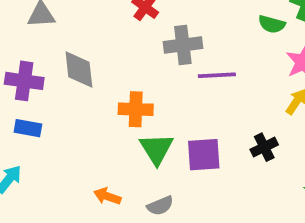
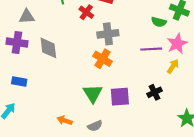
purple line: (217, 75) -> (151, 49), moved
purple cross: (24, 81) -> (17, 43), moved
orange cross: (136, 109) -> (102, 59), moved, turned 30

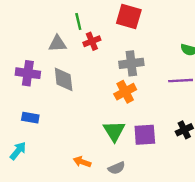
red cross: (86, 12) -> (92, 41), moved, turned 32
gray triangle: (27, 17) -> (57, 44), moved
orange cross: (102, 59) -> (125, 92), turned 30

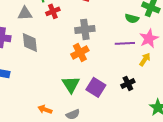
purple square: (145, 135) -> (96, 87), turned 36

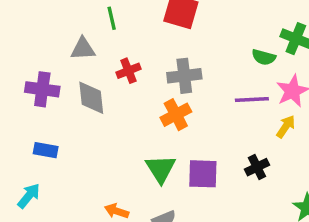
red cross: (53, 11) -> (128, 71), moved
purple square: (96, 87) -> (203, 174), turned -30

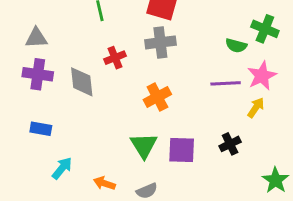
gray triangle: (83, 49) -> (36, 38), moved
gray cross: (184, 76) -> (160, 42), moved
cyan arrow: (29, 196) -> (62, 168), moved

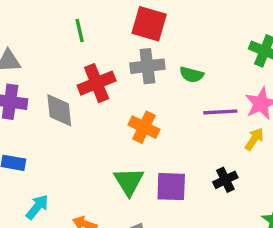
green semicircle: (236, 45) -> (192, 75), moved
red cross: (115, 58) -> (97, 83), size x1.5
orange cross: (157, 97) -> (144, 127), turned -36

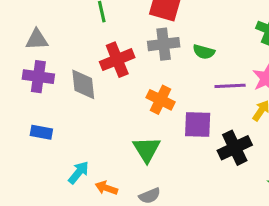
black cross: (225, 180) -> (235, 148), size x1.5
purple square: (171, 187) -> (198, 125), moved
cyan arrow: (37, 207) -> (79, 172), moved

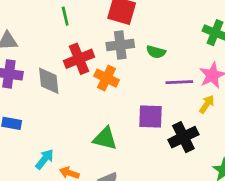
orange cross: (161, 100) -> (106, 78), moved
green triangle: (147, 149) -> (105, 138), turned -44

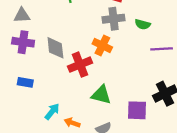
red cross: (79, 59) -> (80, 65), moved
purple square: (150, 116) -> (137, 110), moved

